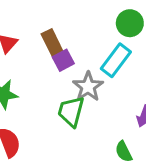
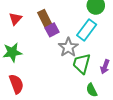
green trapezoid: (71, 111) -> (82, 64), moved

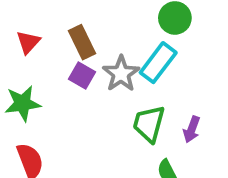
purple square: (52, 30) -> (82, 76), moved, turned -32
gray star: (68, 47) -> (121, 74), moved

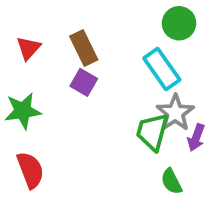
cyan rectangle: (158, 63) -> (162, 69), turned -72
gray star: (121, 74) -> (175, 113), moved

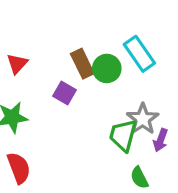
green circle: (179, 23) -> (107, 68), moved
brown rectangle: (84, 48) -> (82, 64), moved
cyan rectangle: (162, 69) -> (139, 54), moved

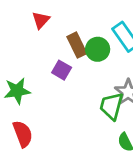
red triangle: (17, 64) -> (41, 20), moved

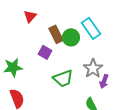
green trapezoid: (111, 106) -> (63, 78), moved, turned -125

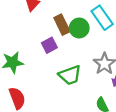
purple square: (45, 52) -> (49, 45), turned 32

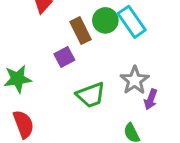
green circle: (79, 28) -> (105, 20), moved

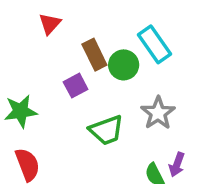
green circle: (105, 20) -> (124, 65), moved
purple arrow: (151, 99) -> (177, 165), moved

